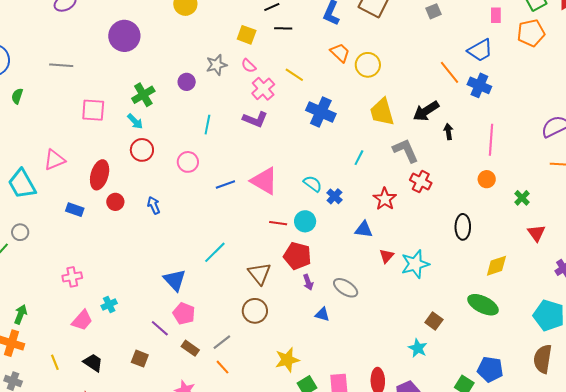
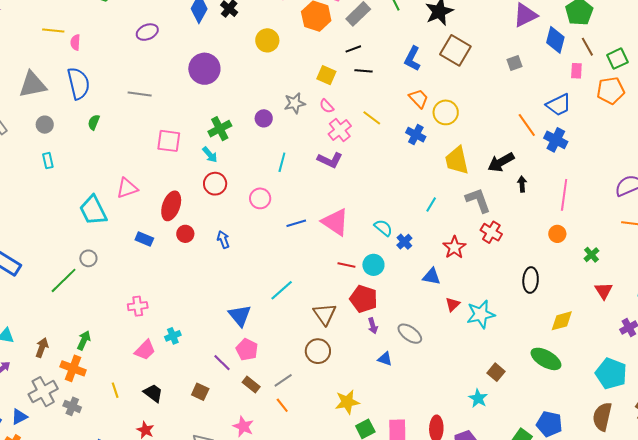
blue cross: (321, 112) -> (416, 135), moved, size x0.7

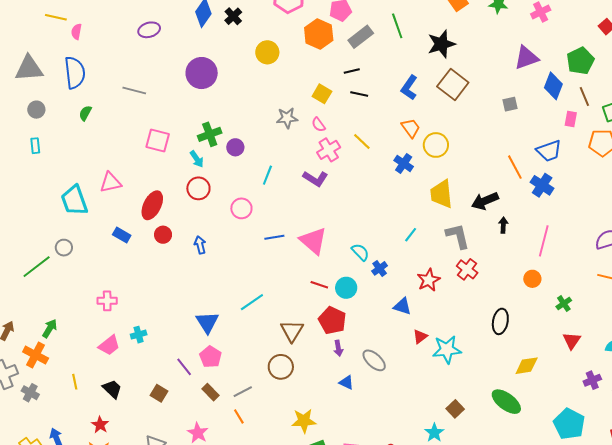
purple circle: (264, 118) -> (235, 147), moved

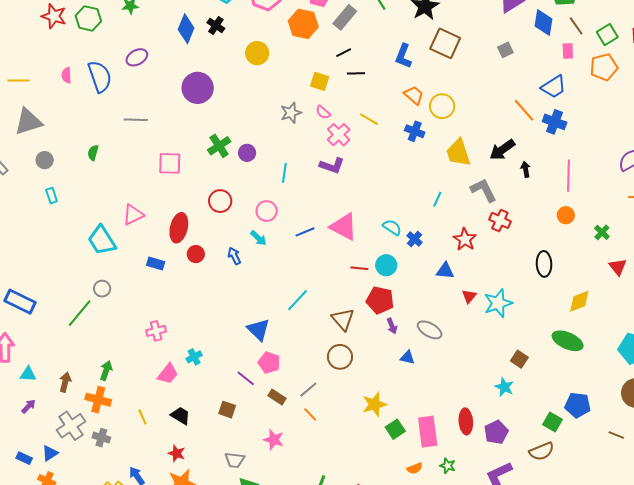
yellow line: (56, 17) -> (19, 80), moved
blue semicircle: (75, 73) -> (100, 77), moved
cyan arrow: (197, 159) -> (258, 238), moved

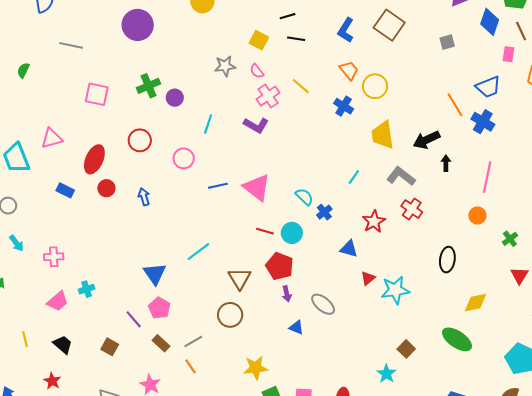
gray L-shape: (484, 190) -> (401, 176), turned -36
cyan arrow: (258, 238) -> (16, 243), moved

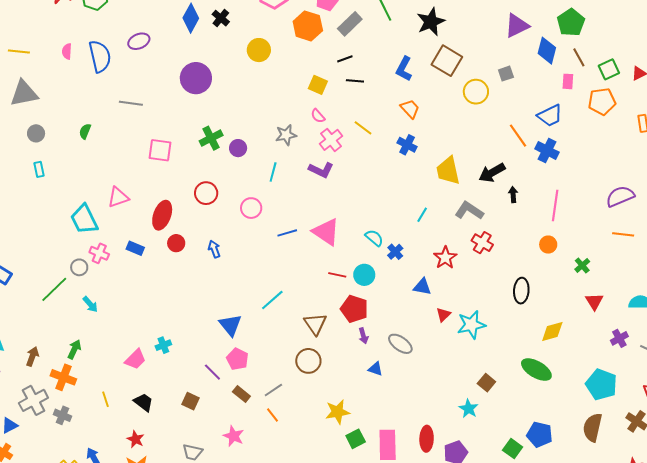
gray star: (225, 66) -> (286, 135), moved
yellow circle: (375, 86) -> (476, 92), moved
pink cross: (54, 257) -> (99, 253), moved, turned 30

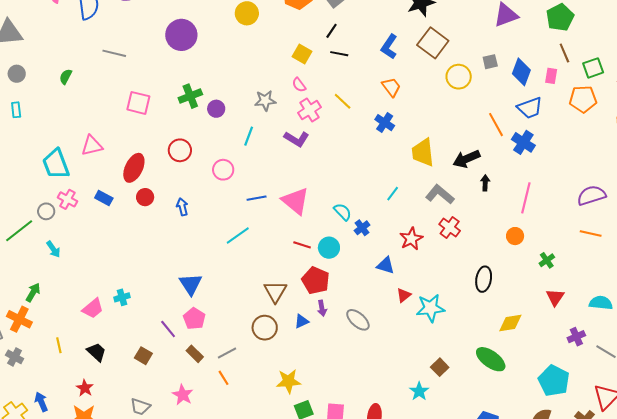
blue diamond: (547, 51) -> (521, 72), moved
black line: (345, 59) -> (332, 31), turned -42
cyan line: (272, 300) -> (238, 235), moved
blue triangle: (375, 369) -> (302, 321), moved, turned -49

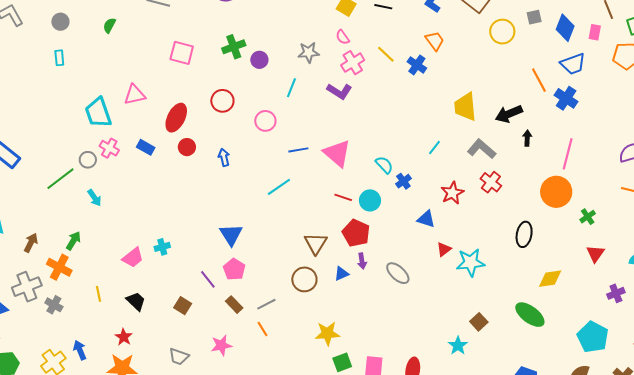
blue cross: (385, 123) -> (417, 65), moved
orange circle: (515, 236) -> (556, 192), size x1.8
pink star: (183, 395) -> (221, 345), turned 30

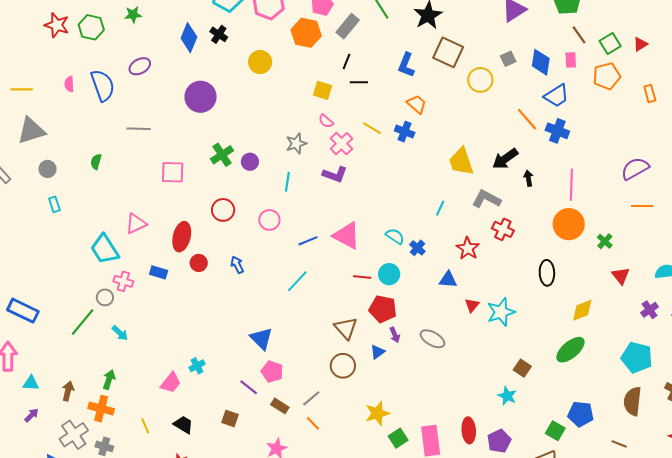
green ellipse: (530, 315) -> (570, 350), turned -64

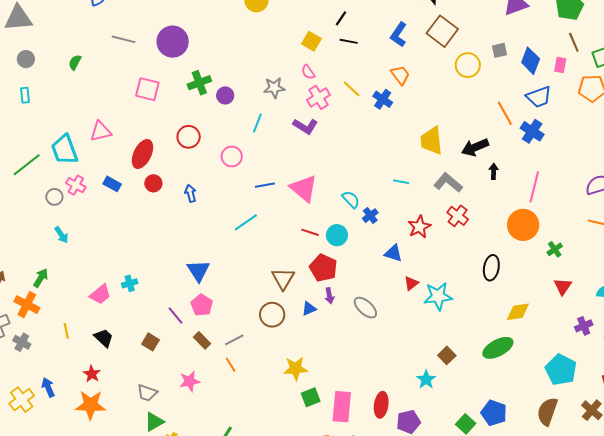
purple circle: (201, 97) -> (173, 42), moved
cyan line: (440, 208) -> (401, 182), turned 63
green line: (83, 322) -> (27, 165), moved

